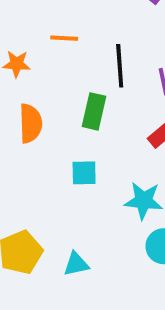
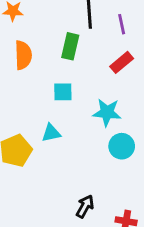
cyan triangle: (76, 264) -> (51, 133), moved

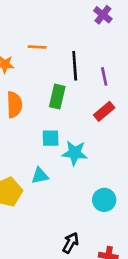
cyan star: (107, 112) -> (75, 153), moved
cyan circle: (122, 146) -> (104, 200), moved

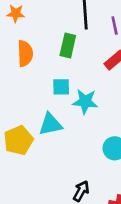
cyan triangle: (40, 176) -> (50, 124), size x1.4

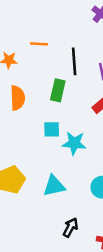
cyan triangle: (50, 124) -> (54, 186), moved

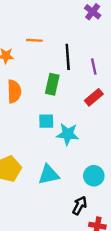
black arrow: (70, 227) -> (80, 206), moved

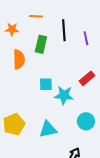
green rectangle: (52, 84) -> (41, 44), moved
red rectangle: (94, 97) -> (87, 78), moved
cyan circle: (94, 176) -> (86, 121), moved

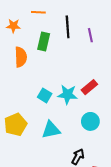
red rectangle: (87, 78) -> (89, 87), moved
cyan square: (46, 84) -> (45, 95), moved, turned 32

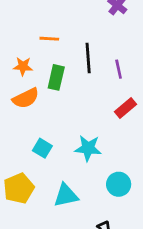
orange star: (13, 26) -> (23, 66), moved
orange semicircle: (21, 57) -> (26, 98), turned 66
red rectangle: (89, 87) -> (126, 108), moved
cyan square: (45, 95) -> (42, 148), moved

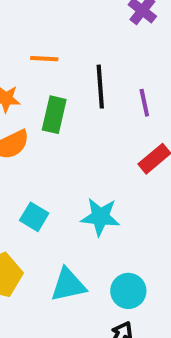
cyan circle: (119, 184) -> (128, 291), moved

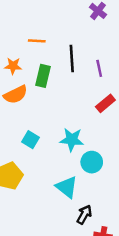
cyan triangle: (68, 285) -> (67, 187), moved, turned 50
cyan circle: (128, 291) -> (92, 162), moved

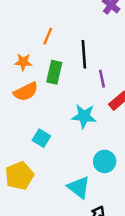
orange line: (37, 41) -> (48, 36), turned -70
purple line: (99, 68) -> (102, 79), moved
cyan star: (72, 140) -> (84, 116), moved

